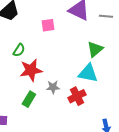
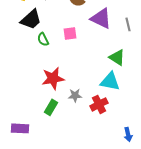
gray line: (106, 16) -> (128, 24), turned 72
green triangle: (95, 49) -> (117, 57), turned -48
green semicircle: (19, 50) -> (43, 39), moved, turned 120

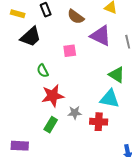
green semicircle: (43, 39) -> (43, 71), moved
red cross: (99, 104) -> (99, 122), turned 30

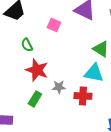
pink square: (70, 51) -> (54, 25), turned 32
red star: (53, 96) -> (37, 70), turned 30

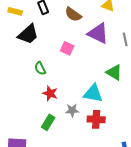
red star: (37, 70) -> (50, 93), size x0.7
cyan triangle: (94, 73) -> (93, 93), moved

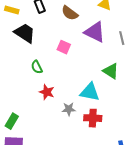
black trapezoid: (28, 34) -> (25, 33), turned -105
green rectangle: (48, 122) -> (12, 121), moved

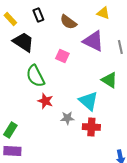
yellow rectangle: (12, 10) -> (10, 19), turned 32
green semicircle: (37, 67) -> (35, 76), size x1.6
cyan triangle: (90, 92) -> (88, 101), turned 30

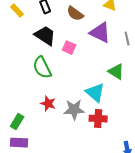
black trapezoid: (23, 42) -> (45, 36), moved
red star: (45, 101) -> (48, 104), moved
gray star: (67, 118) -> (74, 110), size x1.5

